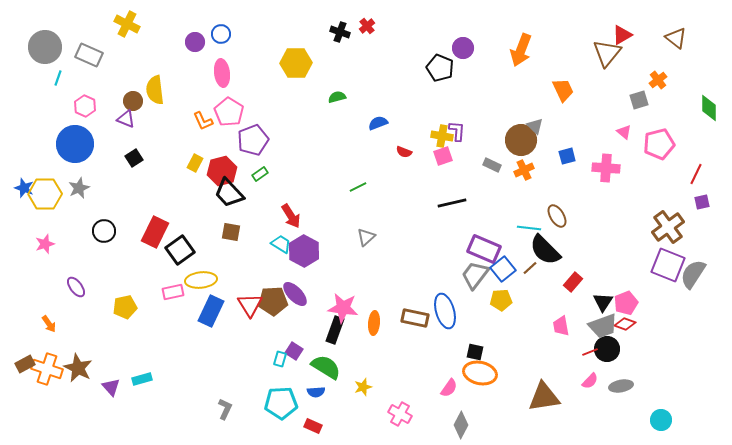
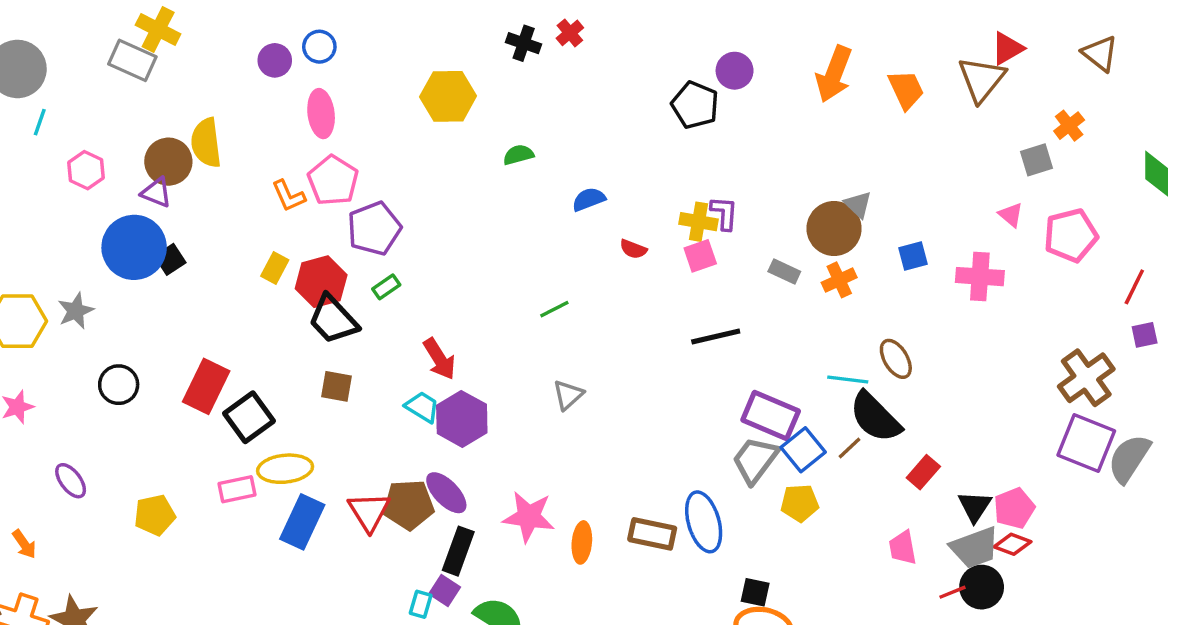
gray rectangle: (89, 55) -> (132, 60), moved
orange trapezoid: (563, 90) -> (906, 90), moved
brown circle: (133, 101) -> (168, 162), size x1.4
blue circle: (75, 144) -> (134, 247), moved
black rectangle: (335, 330) -> (458, 551), moved

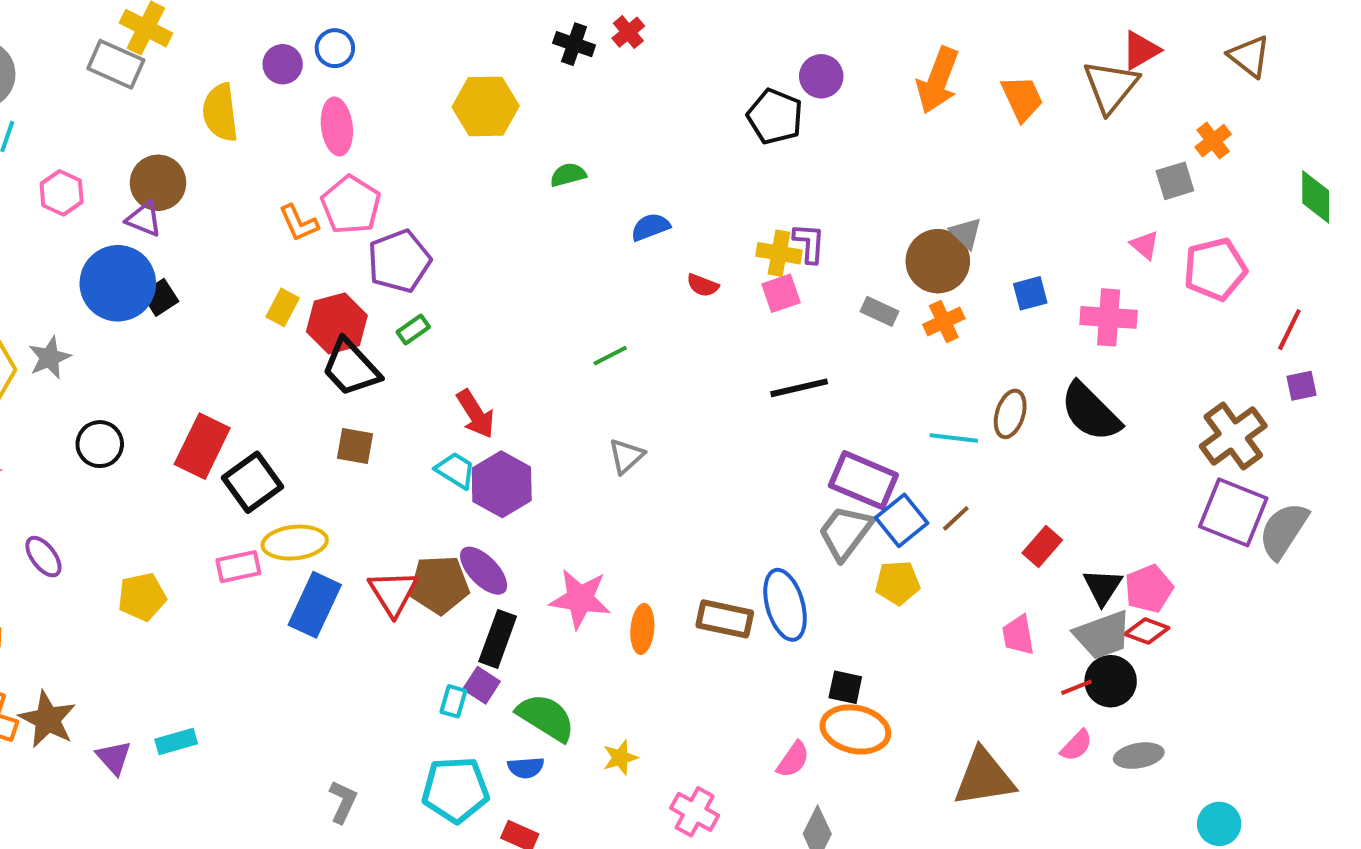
yellow semicircle: (206, 143) -> (220, 112), moved
brown ellipse: (896, 359) -> (1010, 414), turned 48
black semicircle: (875, 417) -> (1091, 412), moved

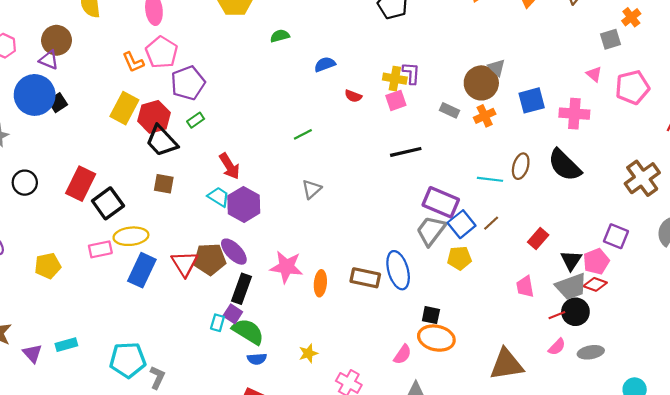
blue square: (1030, 293) -> (532, 100), size x1.4
yellow rectangle: (283, 307) -> (124, 108), size x1.6
purple square: (1233, 512) -> (616, 236), moved, size x0.7
green semicircle: (546, 717) -> (248, 331), moved
cyan pentagon: (455, 790) -> (128, 360), moved

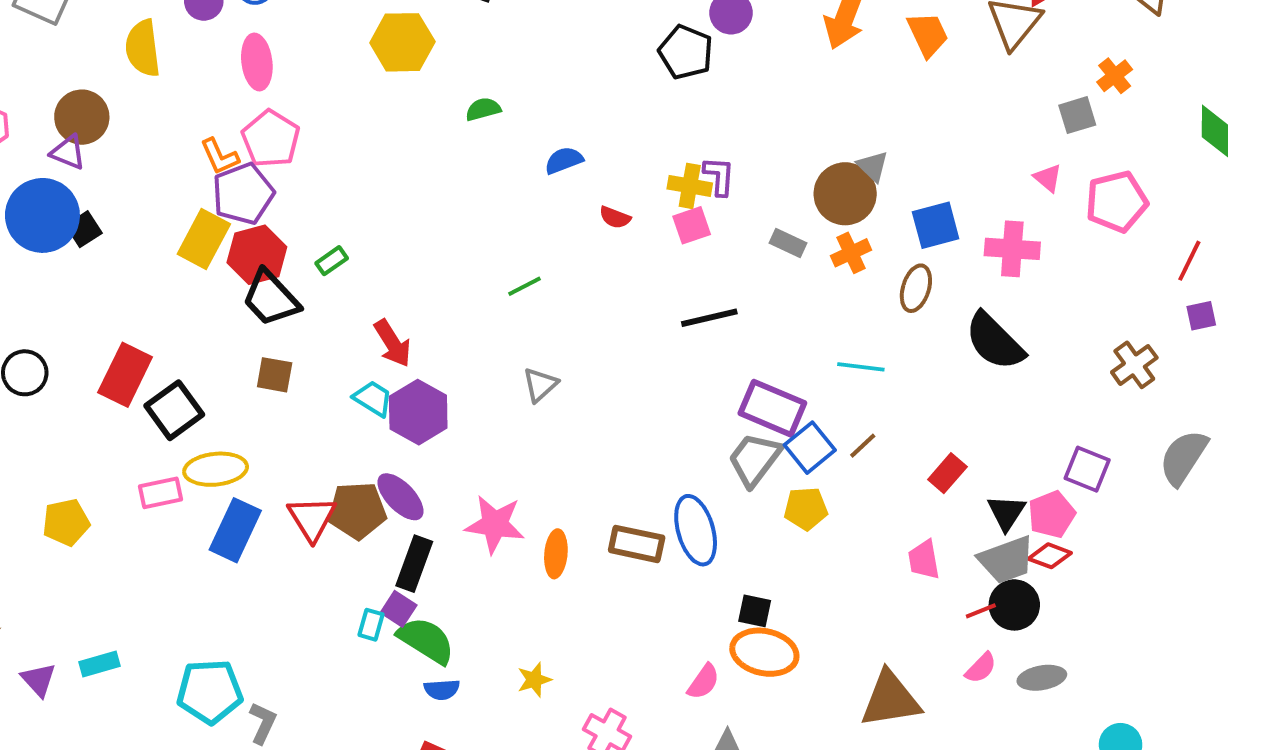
purple pentagon: (188, 83) -> (243, 194), moved
brown ellipse: (521, 166) -> (916, 288), moved
brown cross: (642, 178) -> (1134, 365), size x0.7

